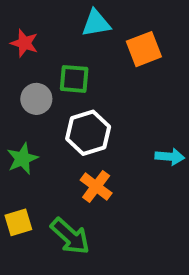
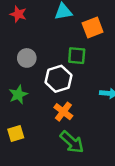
red star: (24, 43) -> (18, 14), moved
green square: (74, 79) -> (77, 56), moved
green arrow: (70, 236) -> (72, 142), moved

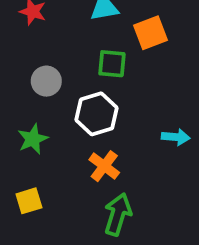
green square: (77, 56) -> (112, 64), moved
green arrow: (72, 142) -> (118, 214), turned -115

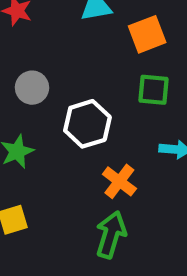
green square: (112, 64) -> (154, 90), moved
orange cross: (104, 166) -> (119, 181), moved

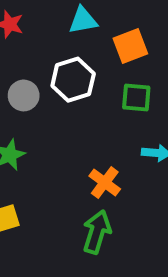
white hexagon: (87, 124) -> (73, 80), moved

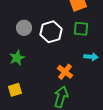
white hexagon: (73, 80) -> (51, 32), moved

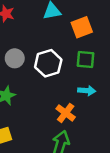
cyan arrow: (91, 57) -> (87, 91), moved

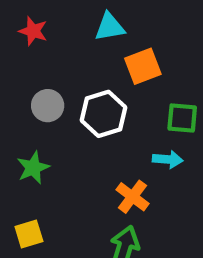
orange square: (82, 27) -> (143, 66), moved
green square: (85, 60) -> (182, 118), moved

